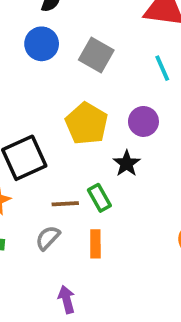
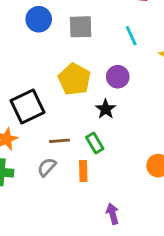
gray square: (96, 55) -> (81, 27), turned -30
green rectangle: (99, 198) -> (95, 143), moved
purple arrow: (67, 299) -> (113, 214), moved

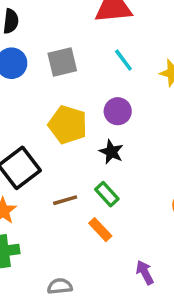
gray semicircle: (47, 167) -> (60, 286), moved, turned 54
orange rectangle: (83, 171) -> (100, 230), turned -30

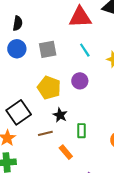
black star: (111, 152) -> (60, 115), moved
green rectangle: (107, 194) -> (81, 131), moved, turned 40

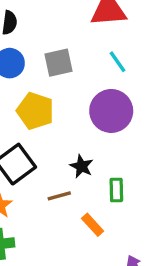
purple circle: (80, 81) -> (111, 111), size x1.6
yellow pentagon: (49, 88) -> (35, 111), moved

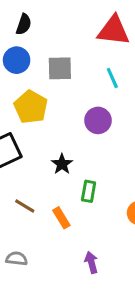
purple circle: (111, 111) -> (98, 120), size x0.7
brown line: (59, 196) -> (25, 206), moved, turned 35

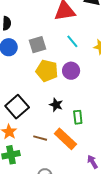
yellow pentagon: (31, 107) -> (47, 71), moved
orange rectangle: (61, 218) -> (65, 139), size x1.6

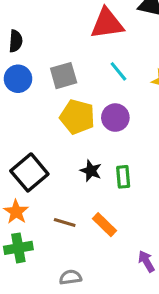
green rectangle: (78, 117) -> (123, 177), moved
orange rectangle: (65, 139) -> (104, 225), size x0.7

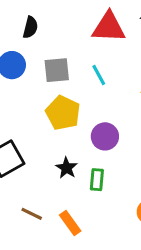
black semicircle: (16, 41) -> (30, 27), moved
cyan line: (118, 71) -> (99, 75), moved
purple circle: (115, 118) -> (105, 136), moved

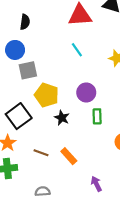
gray square: (57, 70) -> (28, 70), moved
yellow pentagon: (63, 113) -> (47, 95), moved
green rectangle: (97, 180) -> (97, 116), moved

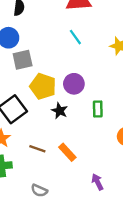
purple circle: (86, 92) -> (74, 84), moved
gray semicircle: (43, 191) -> (39, 191), turned -152

